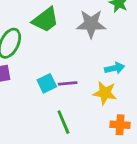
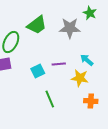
cyan arrow: (115, 68) -> (87, 60), turned -128
purple line: (68, 83) -> (59, 64), moved

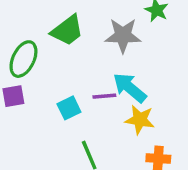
cyan arrow: (87, 60) -> (130, 88), moved, size x1.5

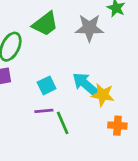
cyan arrow: (130, 88) -> (85, 84), moved
purple line: (104, 96) -> (44, 111), moved

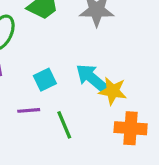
purple line: (44, 111) -> (29, 110), moved
orange cross: (117, 126) -> (131, 128), size x1.4

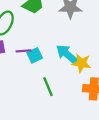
purple line: (29, 110) -> (23, 51), moved

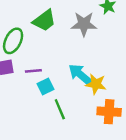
cyan square: (35, 55) -> (45, 86), moved

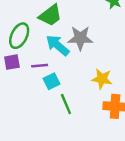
gray star: (84, 24) -> (80, 38), moved
cyan arrow: (80, 74) -> (58, 45), moved

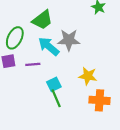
cyan square: (52, 81) -> (54, 84), moved

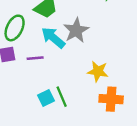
gray star: (69, 40) -> (76, 30), turned -30
cyan square: (54, 84) -> (46, 98), moved

